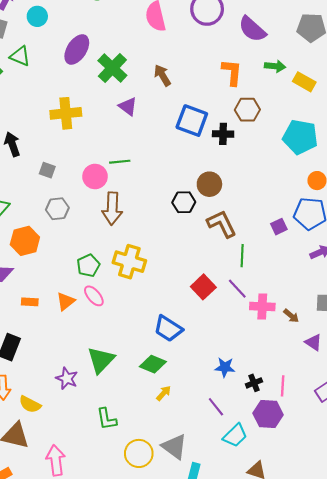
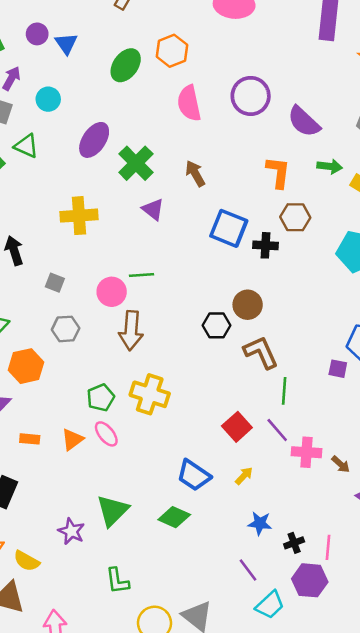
purple square: (279, 227) -> (338, 369), moved, turned 35
yellow arrow: (164, 393) -> (244, 476), moved

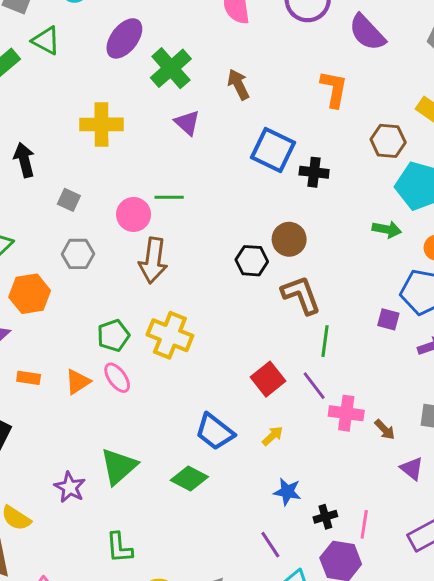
green arrow: (330, 166) -> (387, 229), moved
brown hexagon: (295, 217) -> (388, 141), moved

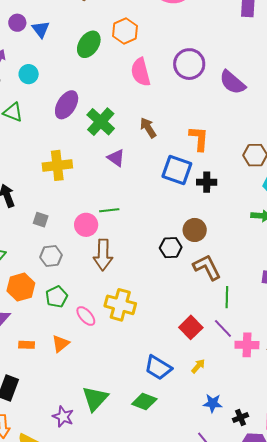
orange L-shape: (334, 89) -> (199, 139), moved
green pentagon: (113, 335) -> (57, 297), moved
pink ellipse: (117, 378) -> (86, 316), moved

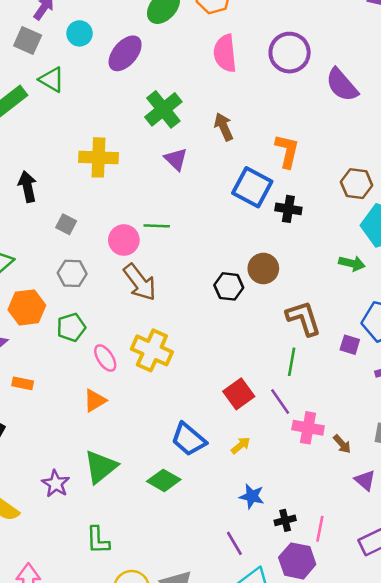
purple ellipse: (67, 105) -> (125, 53), moved
brown arrow: (103, 255) -> (140, 282), turned -48
brown L-shape: (207, 267) -> (304, 318), moved
orange triangle: (61, 344) -> (95, 400), moved

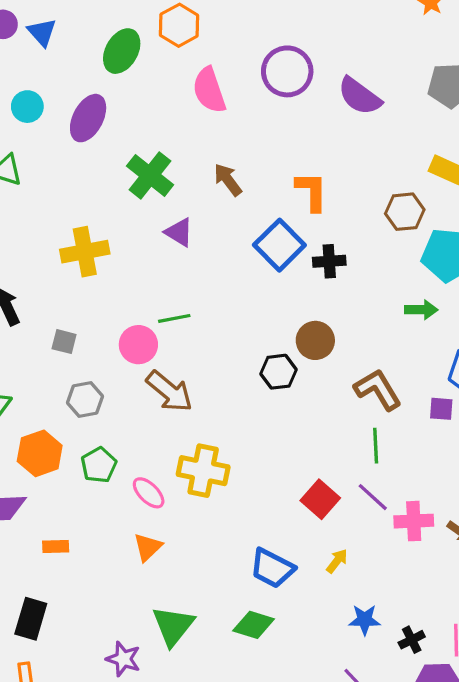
blue square: (252, 187) -> (279, 245), turned 30

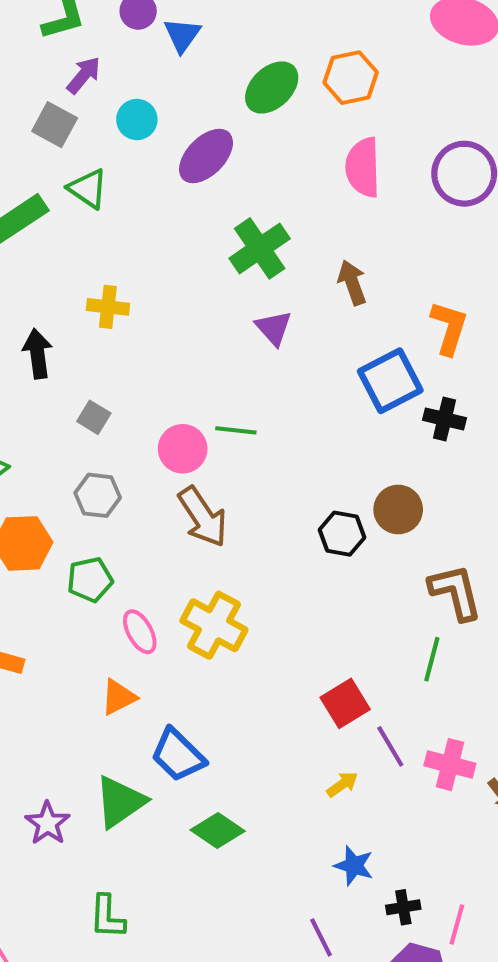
yellow cross: (85, 252) -> (108, 307), moved, size x0.7
purple line: (373, 497) -> (390, 746), moved
blue trapezoid: (272, 568) -> (178, 755), moved

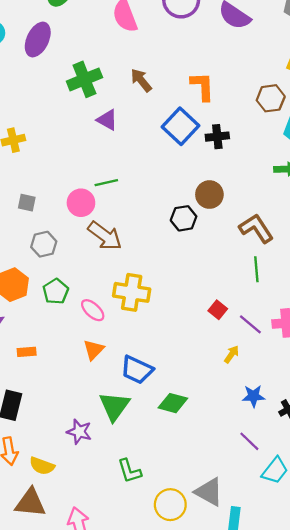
green cross: (260, 248) -> (84, 79), turned 32
red square: (345, 703) -> (218, 310), size x0.7

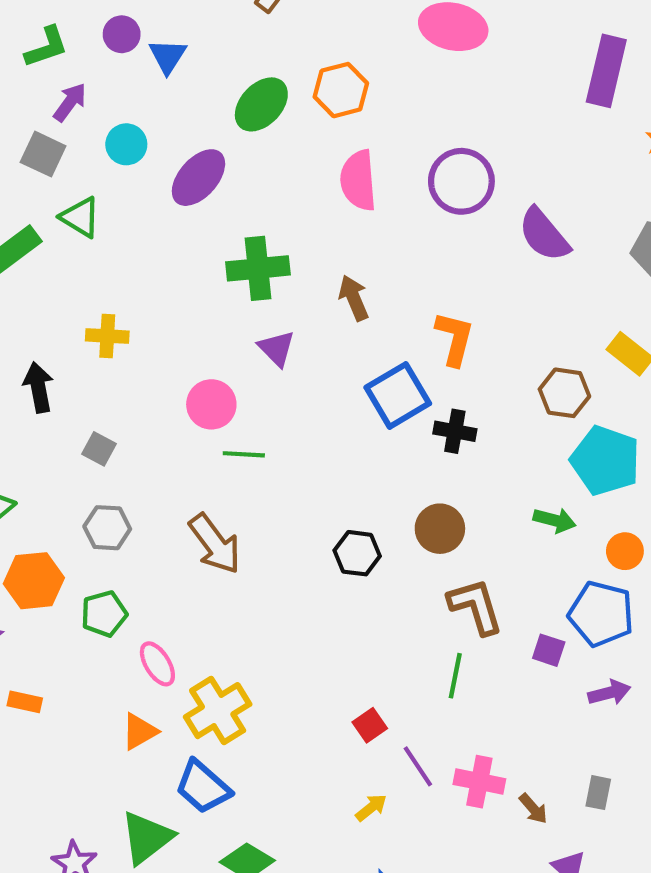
brown circle: (209, 195) -> (440, 529), moved
pink circle: (81, 203) -> (211, 404), moved
yellow cross: (132, 292) -> (218, 711), moved, turned 33

